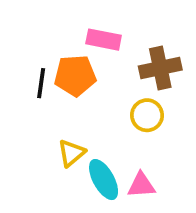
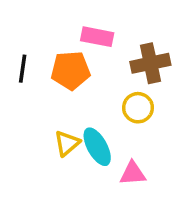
black line: (41, 83) -> (23, 69), moved
cyan ellipse: (104, 180) -> (97, 147), moved

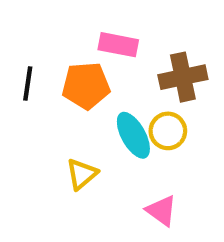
cyan ellipse: (97, 147) -> (133, 135), moved
pink triangle: (133, 173) -> (161, 211), turned 40

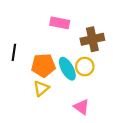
black line: (28, 84) -> (14, 52), moved
orange pentagon: (86, 86) -> (43, 65), moved

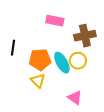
yellow triangle: (41, 88) -> (38, 81), turned -35

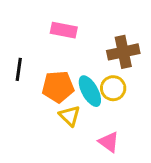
pink rectangle: (55, 21) -> (64, 30), moved
yellow triangle: (38, 81) -> (70, 116), moved

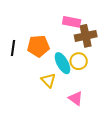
pink rectangle: (64, 30) -> (72, 22), moved
orange pentagon: (58, 87) -> (38, 46), moved

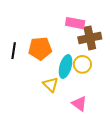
cyan ellipse: (63, 63) -> (66, 66), turned 45

